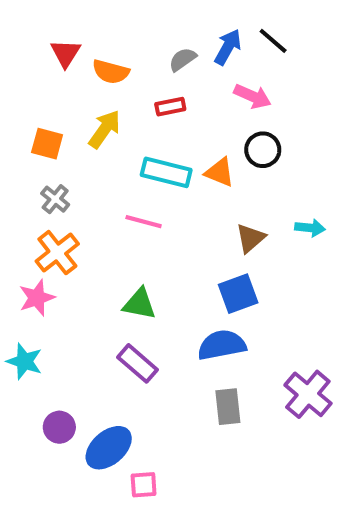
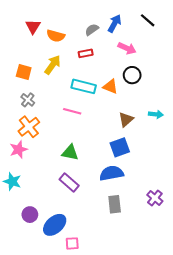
black line: (273, 41) -> (148, 20), moved
purple cross: (308, 394) -> (155, 198), size x0.7

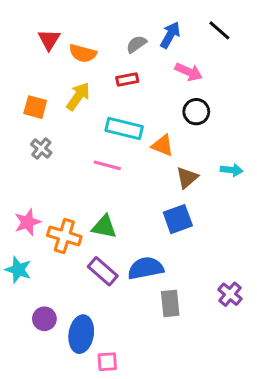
orange triangle: (110, 86) -> (163, 145), moved
orange cross: (29, 127) -> (64, 236), moved, turned -35
blue semicircle: (111, 173) -> (146, 268), moved
blue ellipse: (55, 225) -> (81, 334), turned -40

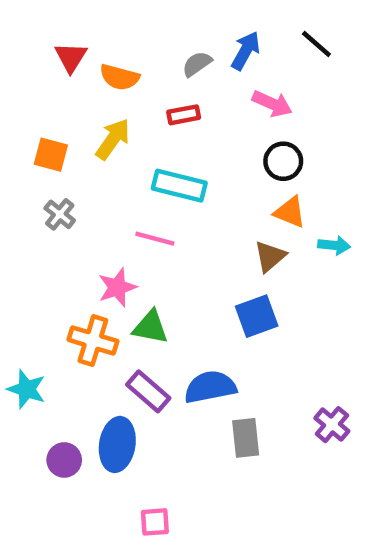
orange triangle: (163, 145) -> (290, 212), moved
pink star: (28, 222) -> (117, 287), moved
blue ellipse: (81, 334) -> (117, 444), moved

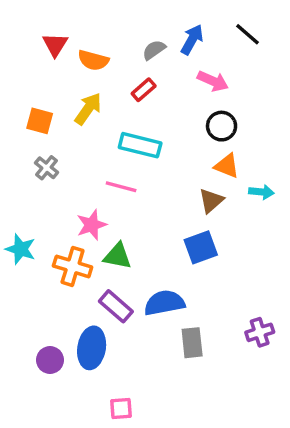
red rectangle: (184, 115) -> (144, 90), turned -30
cyan star: (27, 389) -> (21, 249), moved
purple cross: (332, 425) -> (260, 332), turned 32

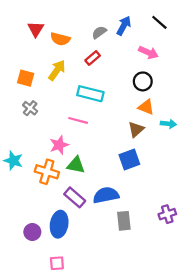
pink arrow: (213, 81) -> (148, 52), moved
pink square: (121, 409) -> (57, 263), moved

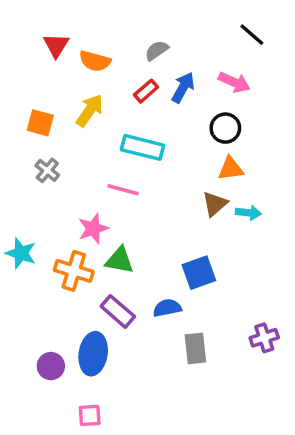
blue arrow: (124, 26) -> (183, 88), moved
orange triangle: (146, 107) -> (231, 169), turned -30
cyan arrow: (168, 124) -> (248, 213), moved
blue square: (129, 159) -> (199, 273), moved
blue semicircle: (106, 195) -> (167, 308), size x0.7

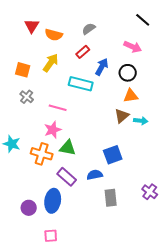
blue arrow: (183, 88) -> (102, 67), moved
pink line: (123, 190) -> (58, 108), moved
purple cross: (264, 338) -> (150, 192), turned -35

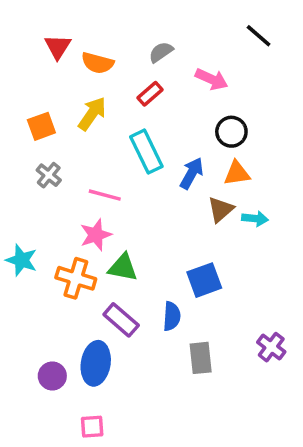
pink arrow: (133, 47) -> (212, 79), moved
blue arrow: (102, 67) -> (192, 173), moved
orange square: (23, 70) -> (41, 126), turned -35
cyan rectangle: (81, 84) -> (146, 152), turned 50
blue semicircle: (95, 175) -> (172, 316), turned 105

